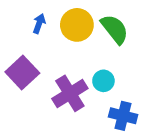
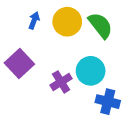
cyan circle: (103, 81) -> (91, 71), size x1.5
purple cross: (70, 93) -> (61, 82), size x0.7

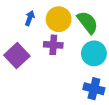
cyan circle: (91, 71) -> (94, 53), moved
purple cross: (61, 82) -> (53, 45), moved, turned 36

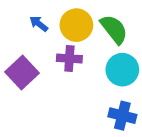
blue arrow: (30, 18) -> (39, 24), turned -72

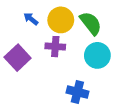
blue cross: (122, 116) -> (77, 92), moved

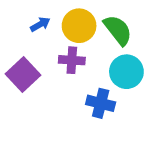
blue arrow: (31, 19) -> (40, 24), turned 112
blue cross: (77, 92) -> (101, 103), moved

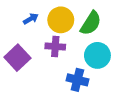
green semicircle: (118, 30) -> (91, 23), turned 70

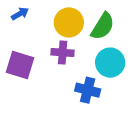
blue arrow: (31, 19) -> (20, 14), moved
purple square: (17, 58) -> (20, 65), turned -30

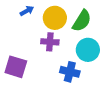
blue arrow: (20, 14) -> (27, 11), moved
purple square: (20, 65) -> (16, 67), moved

